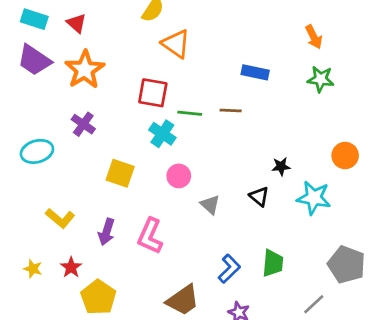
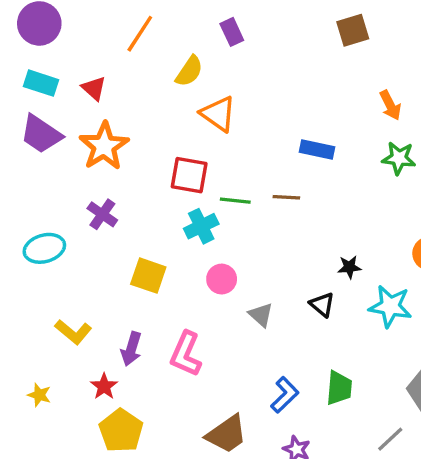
cyan cross: (162, 134) -> (201, 226), turned 30
red star: (71, 267) -> (104, 386), moved

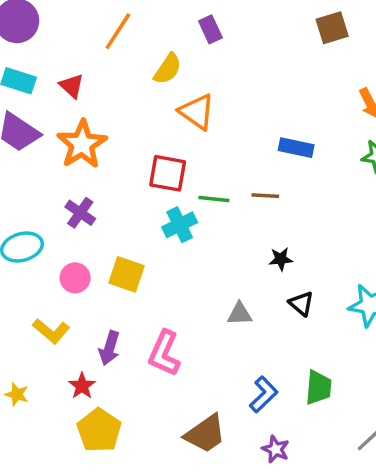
black star: (349, 267) -> (281, 259), moved
pink circle: (222, 279) -> (75, 278), moved
gray triangle: (261, 315) -> (240, 314), turned -44

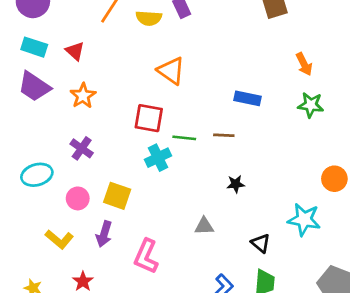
yellow semicircle: (168, 69) -> (149, 18), moved, turned 60
orange star: (82, 144) -> (83, 96), size x0.7
black triangle: (301, 304) -> (261, 243), moved
purple arrow: (109, 348) -> (104, 234), moved

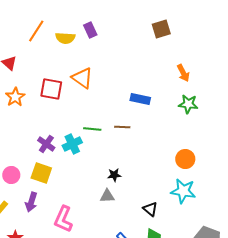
red square: (149, 118) -> (51, 89), moved
purple cross: (82, 148) -> (46, 144), moved
orange circle: (334, 179) -> (185, 159), moved
black star: (236, 184) -> (114, 175), moved

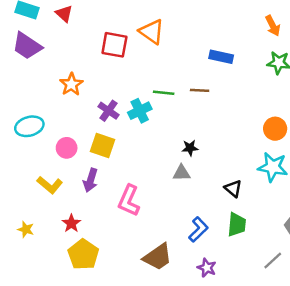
orange star: (15, 97) -> (71, 84), moved

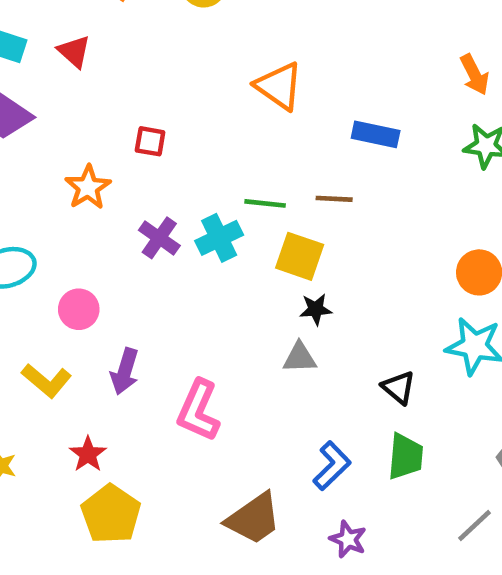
orange triangle: (152, 32) -> (279, 86), moved
red square: (114, 45) -> (150, 141), moved, size x0.6
yellow square: (103, 145) -> (300, 256), moved

